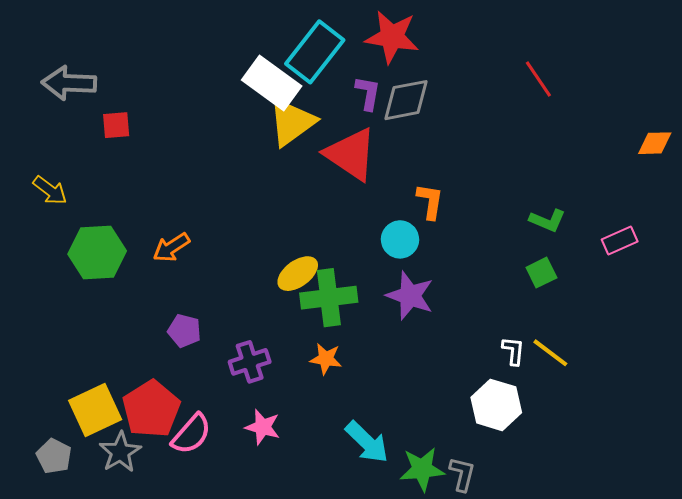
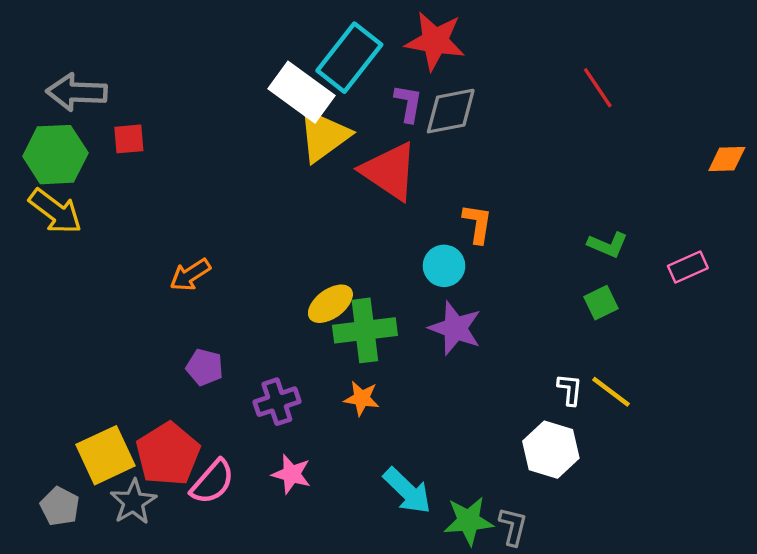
yellow arrow: (50, 190) -> (55, 211), size x1.4
green hexagon: (97, 253) -> (55, 155), moved

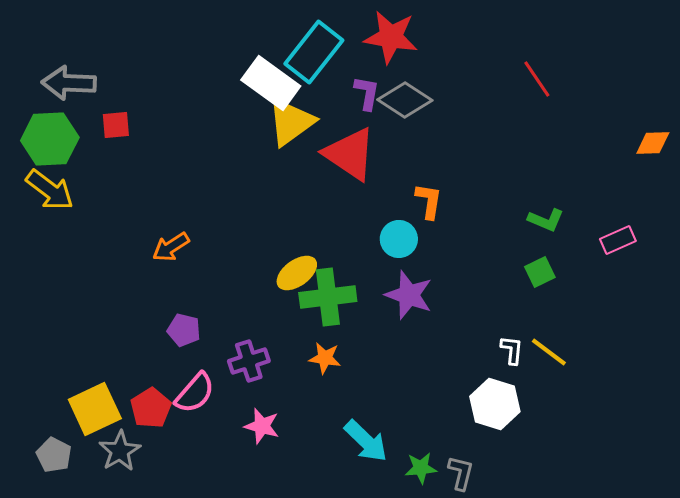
gray diamond: (451, 111) -> (405, 100), turned 44
red pentagon: (168, 454) -> (151, 408), size x0.7
pink semicircle: (212, 482) -> (195, 393), moved
green star: (469, 521) -> (421, 468), size x0.7

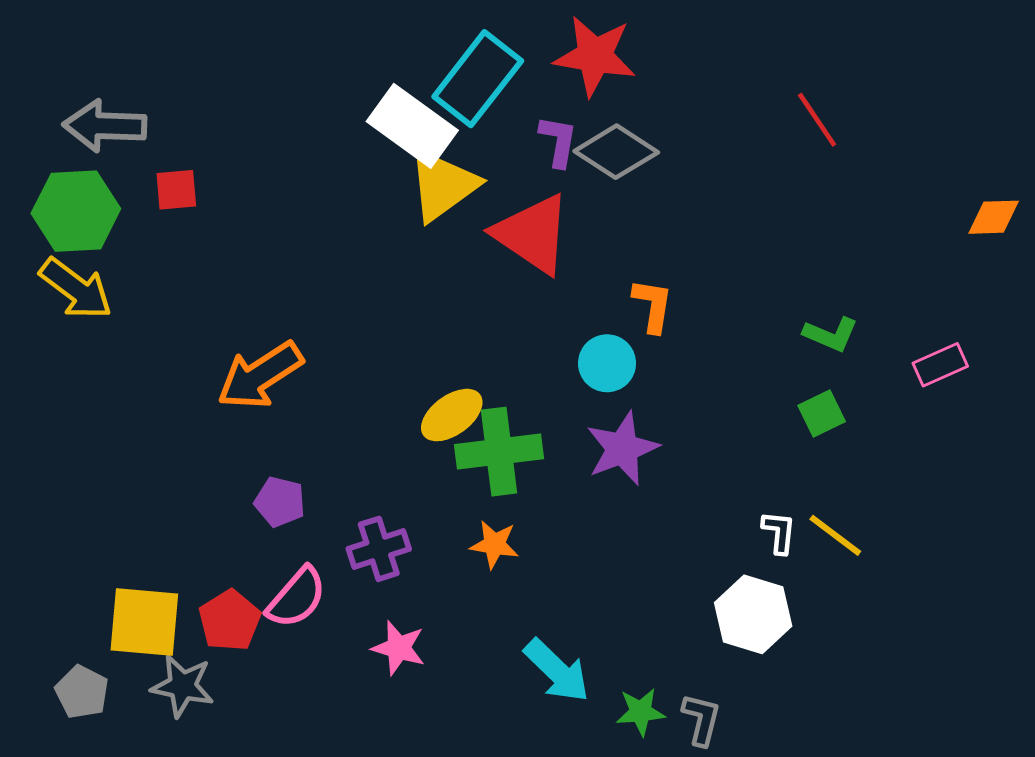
orange arrow: (171, 247) -> (260, 375), size x1.5
purple star: (409, 295) -> (622, 449), turned 30
yellow square: (95, 409) -> (144, 622), turned 30
gray star: (120, 451) -> (182, 686), turned -30

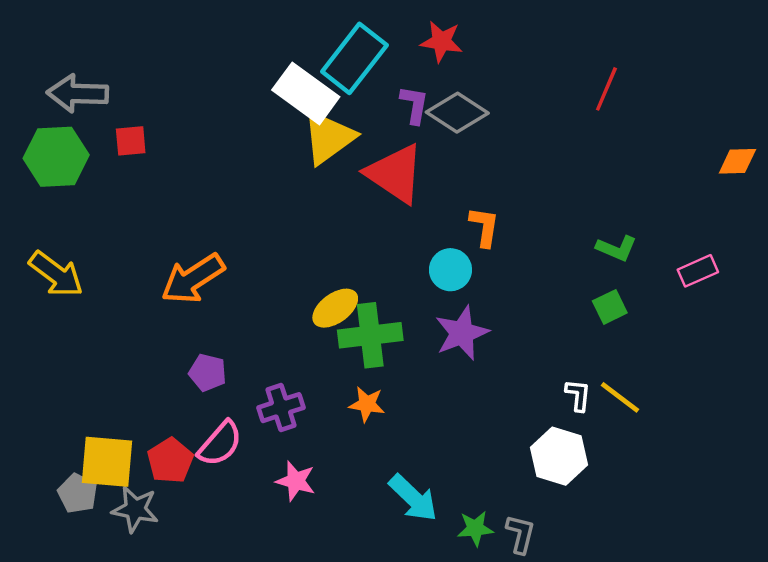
red star: (595, 56) -> (441, 41), size x0.7
red line: (817, 120) -> (606, 89), turned 57
yellow arrow: (76, 289) -> (56, 274), moved
gray pentagon: (82, 692) -> (78, 493), moved

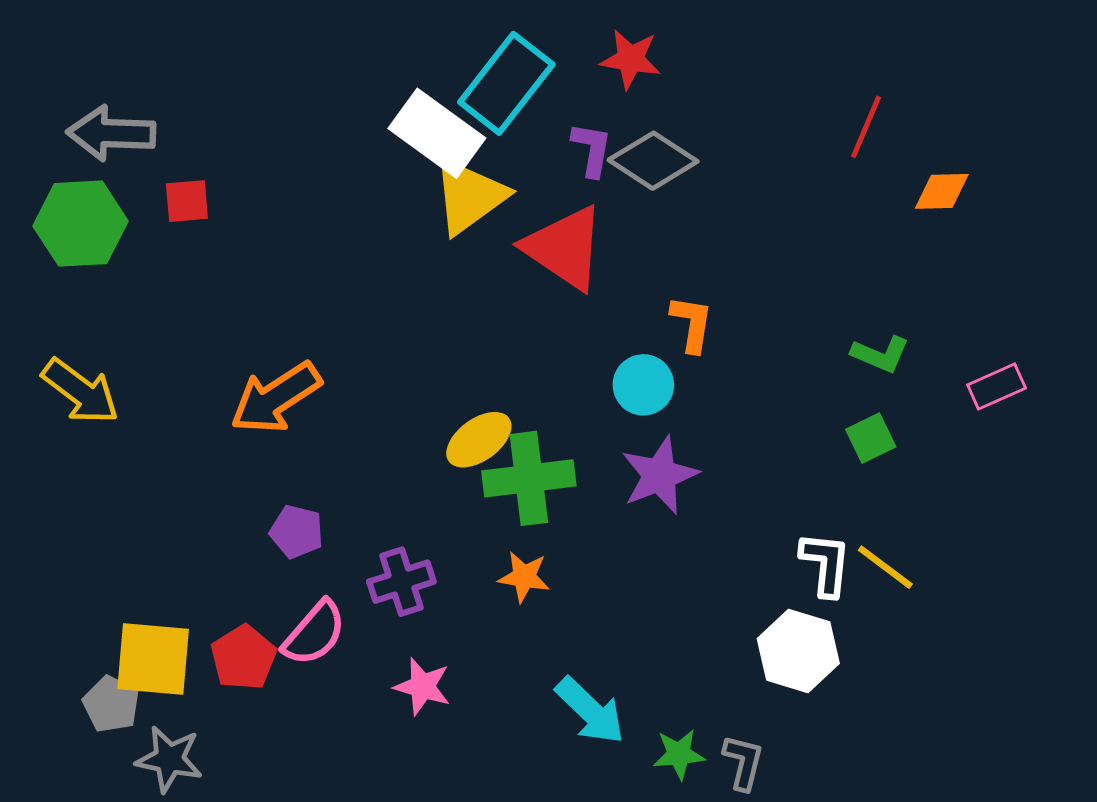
orange diamond: (737, 161) -> (942, 191), moved
white L-shape: (578, 395) -> (826, 564), size x1.4
gray star: (135, 509) -> (169, 759), moved

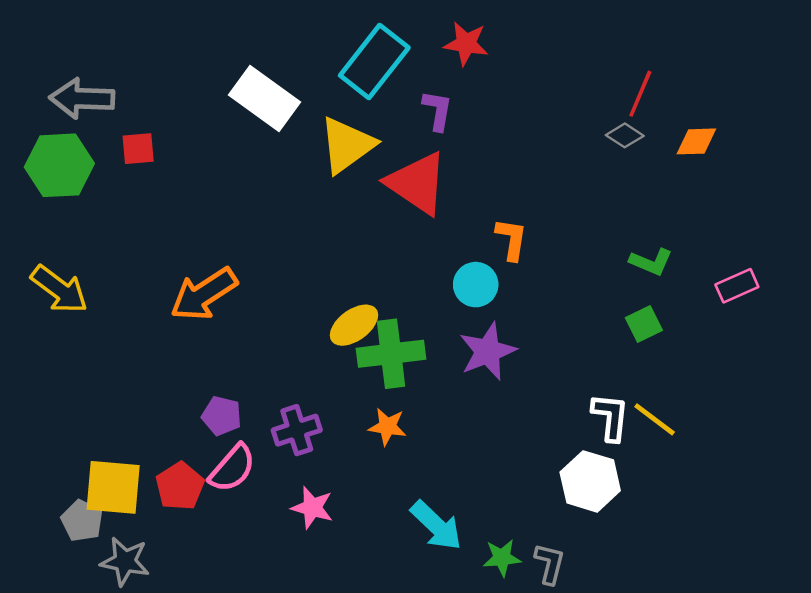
white rectangle: (437, 133) -> (265, 98), moved
gray diamond: (653, 161) -> (625, 135), moved, size x0.6
purple pentagon: (297, 532) -> (222, 416), moved

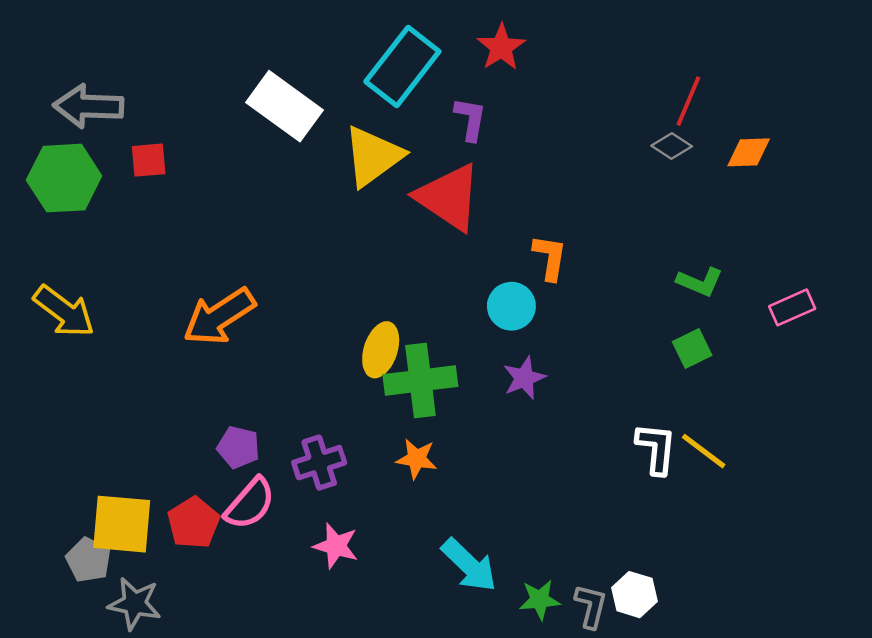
red star: (466, 44) -> (501, 47), turned 30
yellow ellipse: (354, 325) -> (381, 350), turned -36
purple star: (488, 351) -> (524, 378), size x0.7
white hexagon: (590, 481) -> (634, 595), moved, size x0.7

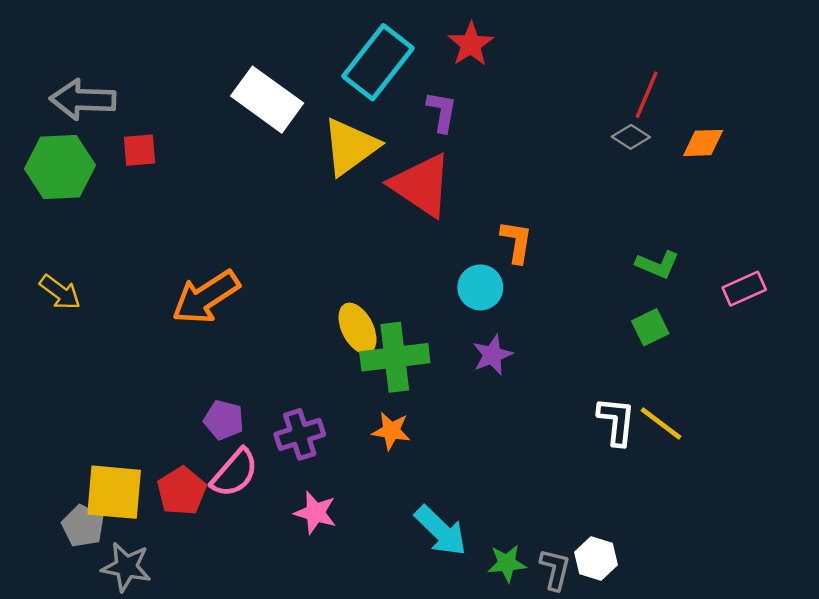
yellow arrow: (64, 311) -> (60, 292), size x0.7
yellow ellipse: (381, 350) -> (358, 328), turned -45

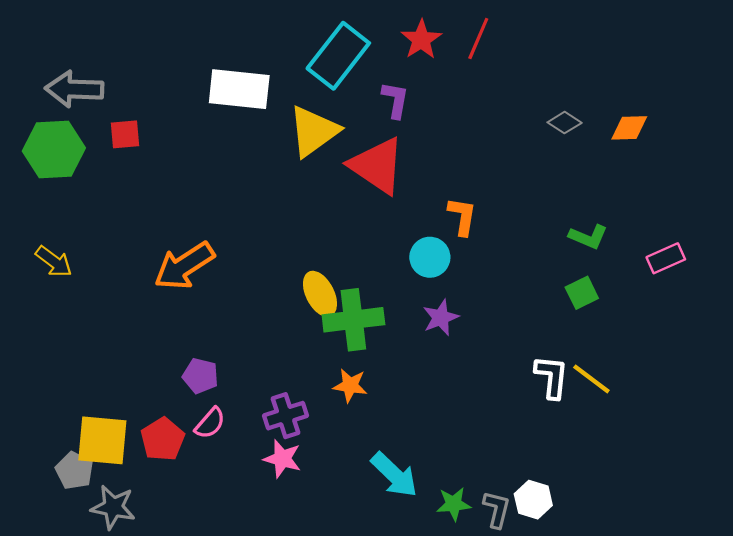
red line: (647, 95) -> (478, 39), moved
white rectangle: (267, 100) -> (239, 89), turned -30
purple cross: (300, 434) -> (286, 416), moved
pink semicircle: (235, 473) -> (210, 423), size x0.7

